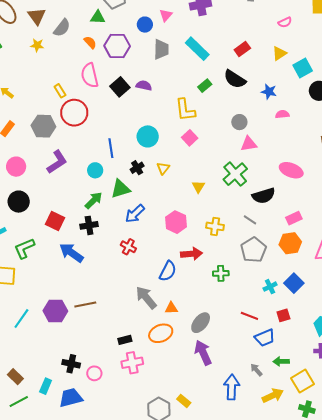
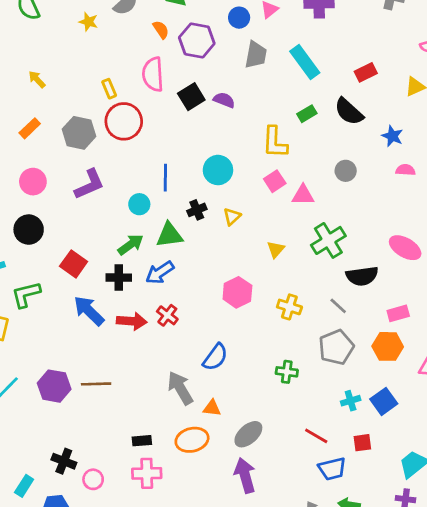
pink triangle: (249, 144) -> (303, 195), moved
blue arrow: (135, 214) -> (160, 273), moved
red arrow: (191, 254) -> (132, 321), moved

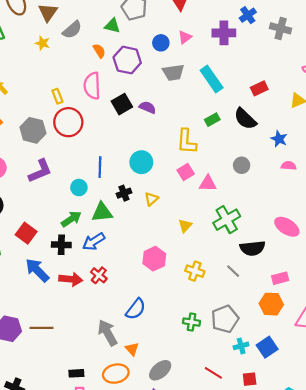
gray trapezoid: (256, 55) -> (173, 72), turned 70
gray pentagon: (336, 347) -> (225, 319), moved
orange triangle: (212, 408) -> (132, 349), turned 40

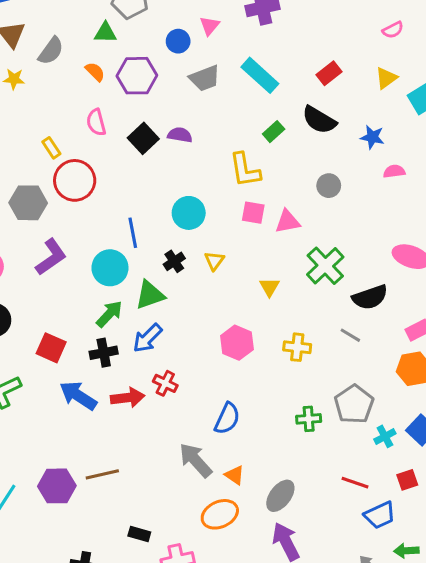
pink semicircle: (92, 86) -> (96, 122), size x0.7
pink square: (186, 172) -> (253, 213), turned -35
cyan circle: (79, 188) -> (110, 268), size x1.5
black rectangle: (76, 373) -> (139, 534), moved, turned 32

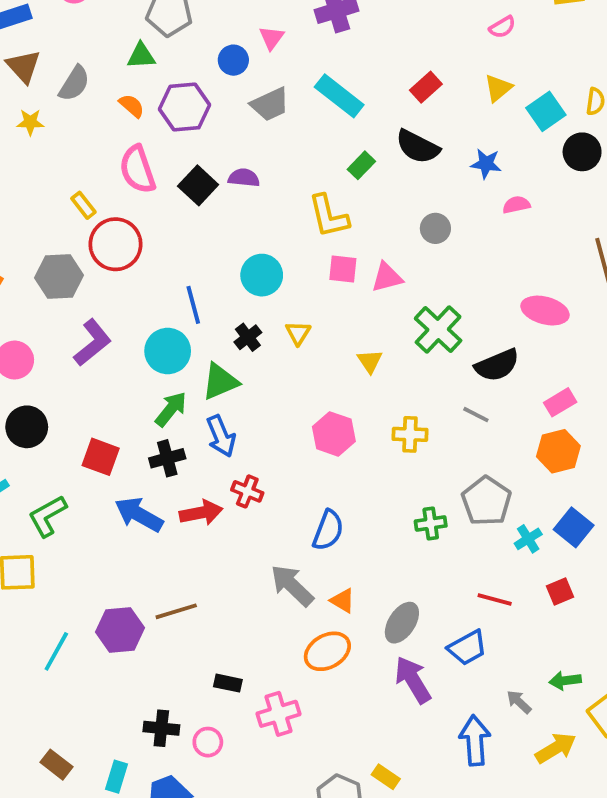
pink semicircle: (96, 122) -> (138, 169), size x1.4
blue arrow: (148, 338) -> (221, 436), turned -64
blue trapezoid: (380, 515) -> (467, 648), moved

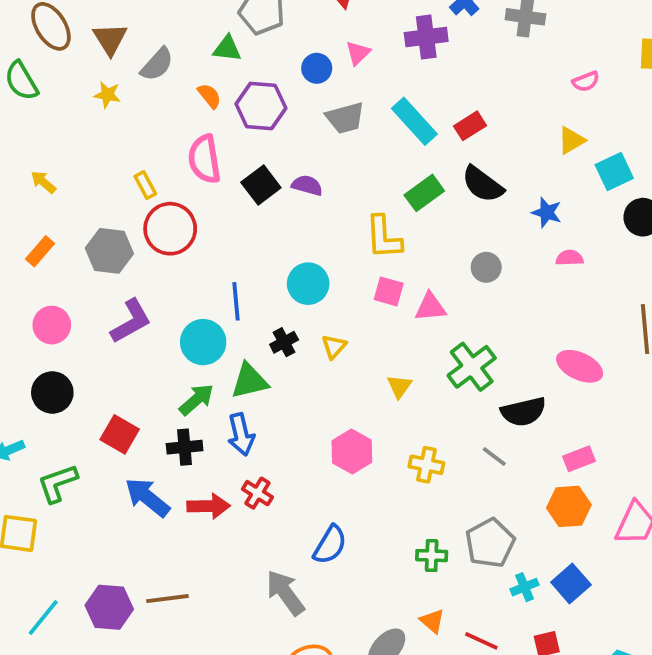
red rectangle: (426, 87) -> (470, 126), moved
green rectangle: (361, 165) -> (424, 193), size x1.4
orange triangle: (343, 601) -> (432, 621), moved

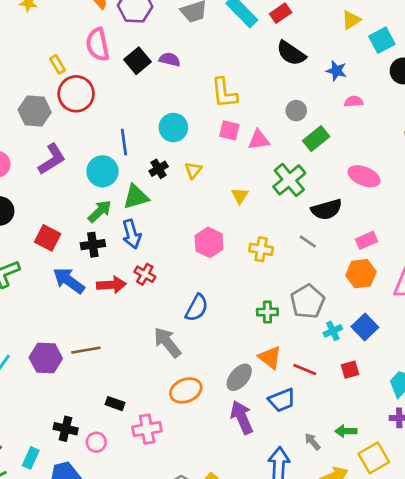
green rectangle: (424, 193) -> (316, 139), moved
orange triangle: (432, 621) -> (270, 357), size x1.4

